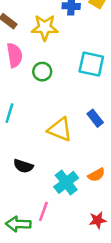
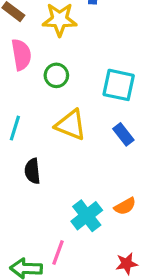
cyan square: (91, 64) -> (119, 85), moved
yellow triangle: (60, 130) -> (71, 125), moved
black semicircle: (23, 166) -> (32, 171), moved, turned 66

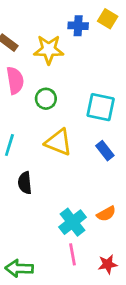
pink line: (58, 252) -> (73, 254), moved, turned -30

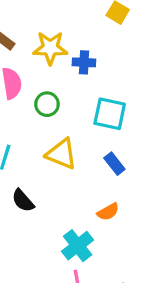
blue cross: (78, 26) -> (84, 62), moved
black semicircle: (25, 183) -> (23, 201), turned -35
orange semicircle: (106, 214) -> (108, 212), moved

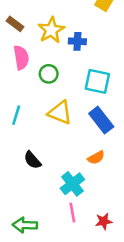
yellow star: (50, 48) -> (51, 30), turned -30
blue rectangle: (114, 164) -> (101, 120), size x1.5
black semicircle: (23, 201) -> (32, 160), moved

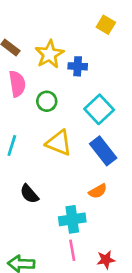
cyan square: (97, 81) -> (99, 109), turned 35
cyan cross: (72, 184) -> (72, 219), turned 30

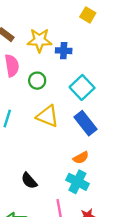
yellow star: (49, 54) -> (39, 40), turned 30
black semicircle: (29, 194) -> (29, 181), moved
cyan cross: (72, 219) -> (77, 182), moved, turned 35

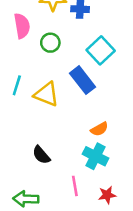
yellow triangle: (48, 116) -> (46, 94), moved
blue rectangle: (85, 123) -> (83, 80), moved

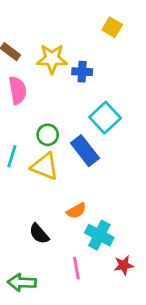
green circle: (50, 43) -> (48, 135), moved
orange semicircle: (99, 129) -> (76, 211), moved
red star: (107, 195) -> (124, 265), moved

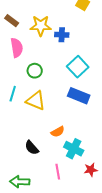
green circle: (48, 135) -> (35, 71), moved
blue rectangle: (85, 151) -> (79, 96), moved, turned -30

